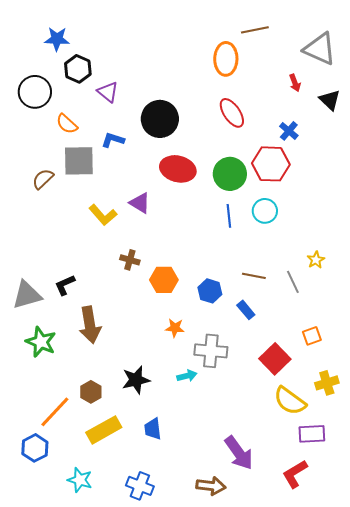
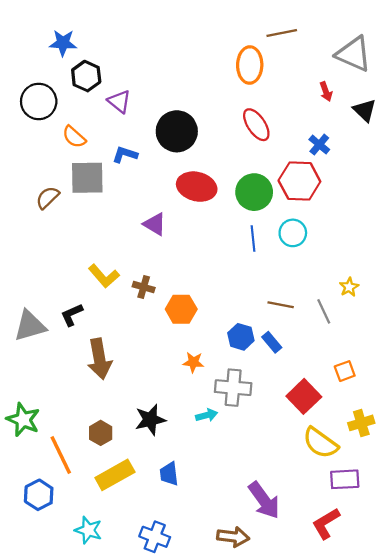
yellow L-shape: (103, 215) -> (104, 276), moved
blue hexagon: (210, 291) -> (241, 337), moved
green star: (41, 342) -> (23, 420), moved
orange line: (55, 412) -> (61, 455), turned -69

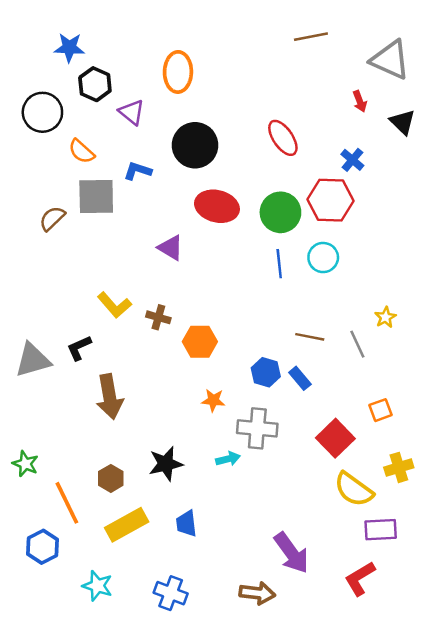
orange ellipse: (250, 65) -> (178, 72), moved
green star: (23, 420) -> (25, 464), size x0.7

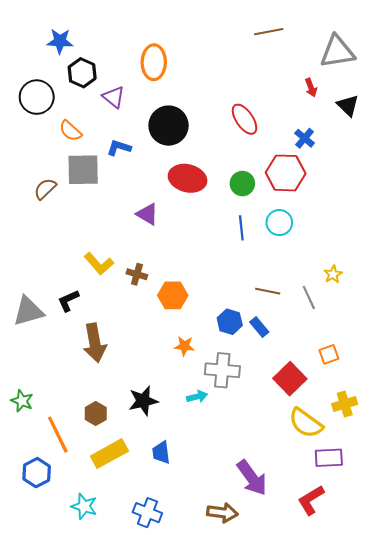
gray triangle: (390, 60) -> (337, 52), turned -33
green circle: (280, 212) -> (242, 184), size x0.7

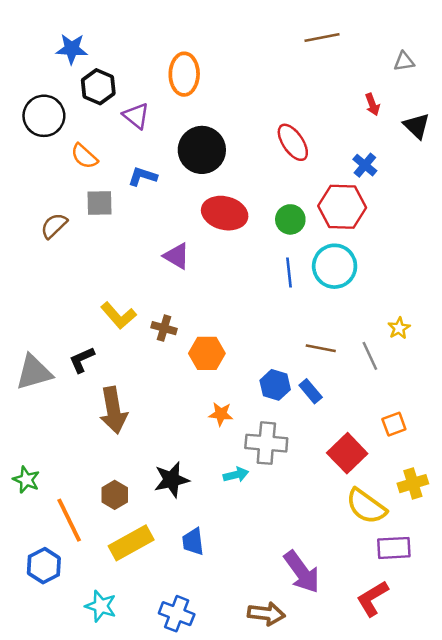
gray triangle: (337, 52) -> (404, 61), size x0.5
gray square: (83, 170) -> (100, 203), size x0.7
cyan circle: (279, 223) -> (335, 266), size x1.4

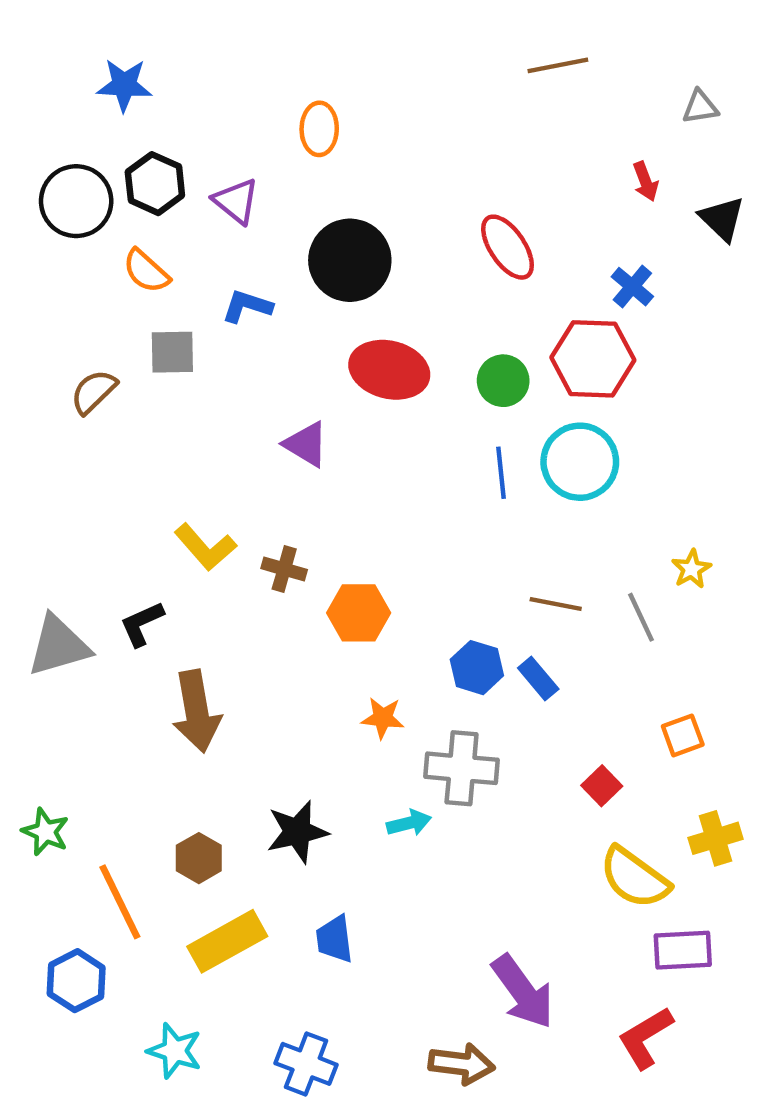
orange ellipse: (184, 74) -> (319, 129), size x0.7
black hexagon: (98, 87) -> (155, 184), moved
red square: (347, 453) -> (602, 786), size x0.6

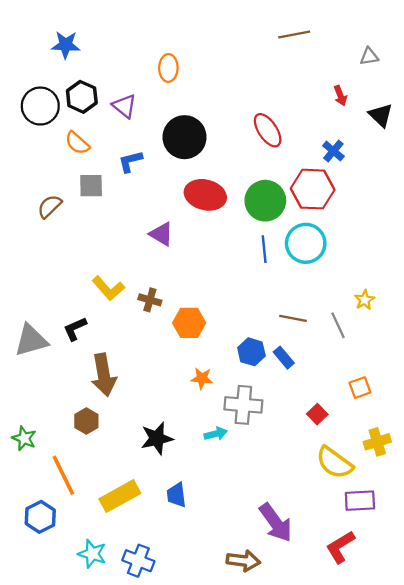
blue L-shape: (247, 306) -> (130, 161), turned -32
green circle: (503, 381) -> (265, 201), size x1.5
brown hexagon: (199, 858) -> (86, 421), moved
blue cross: (306, 1064) -> (138, 561), moved

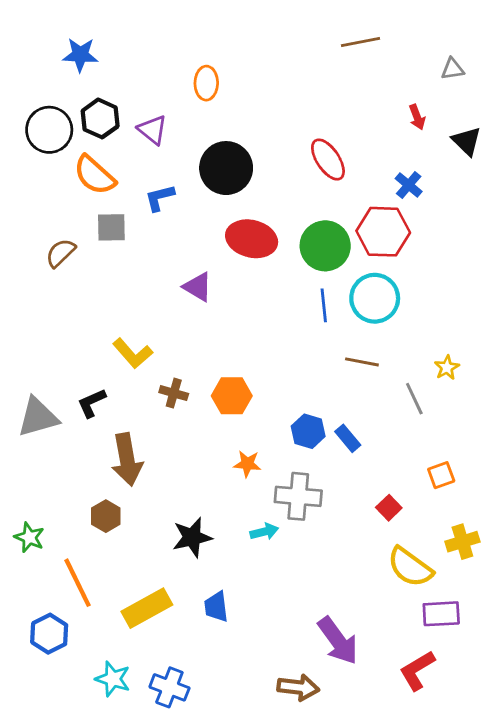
orange semicircle: (77, 143) -> (94, 175), size x1.4
brown cross: (150, 300) -> (174, 393), moved
brown line: (293, 318) -> (362, 362), moved

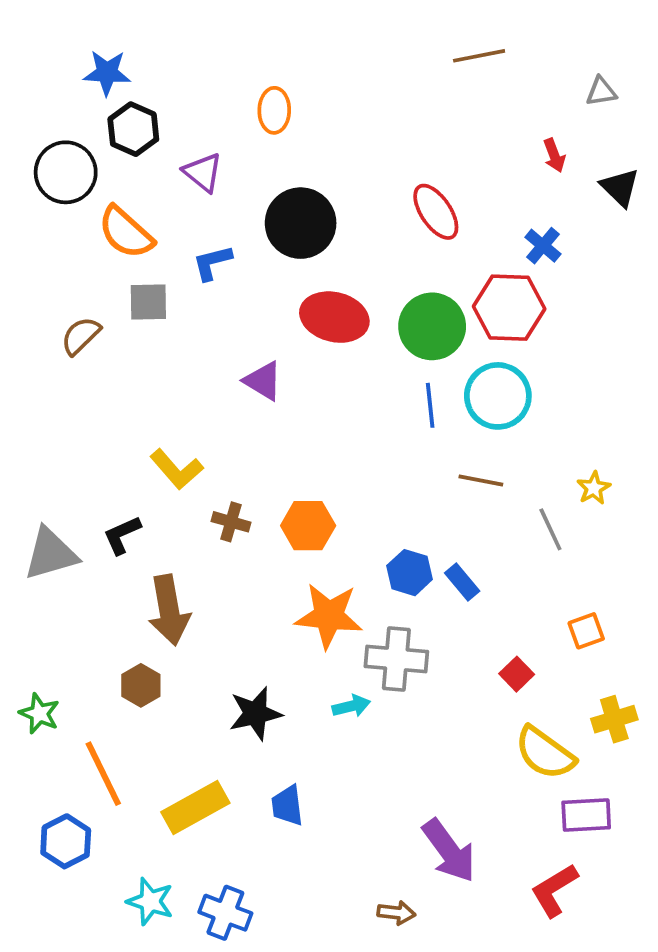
black hexagon: (100, 118) -> (133, 129), moved
orange star: (247, 464) -> (329, 616), size x1.8
brown arrow: (298, 687) -> (396, 913), size x0.7

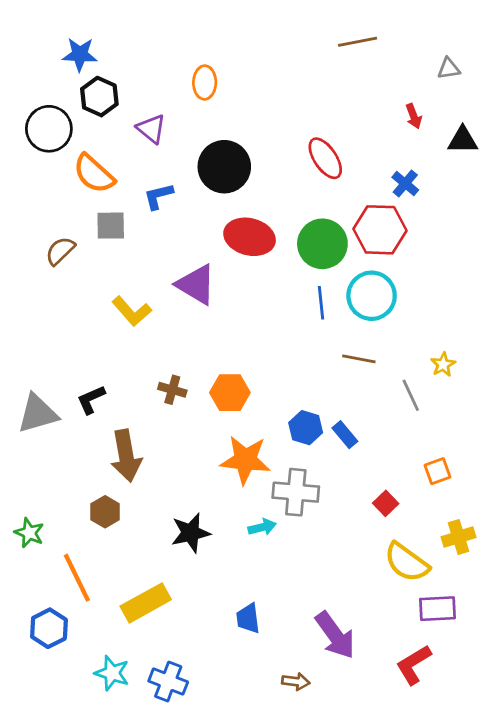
black triangle: (620, 187) -> (463, 140), turned -44
purple triangle: (263, 381) -> (196, 285), size x1.4
yellow L-shape: (177, 469) -> (132, 311), moved
blue trapezoid: (287, 806) -> (248, 618), moved

